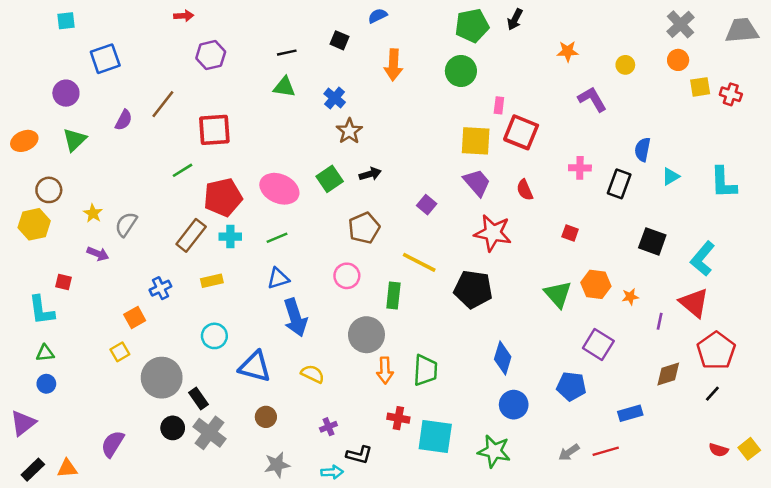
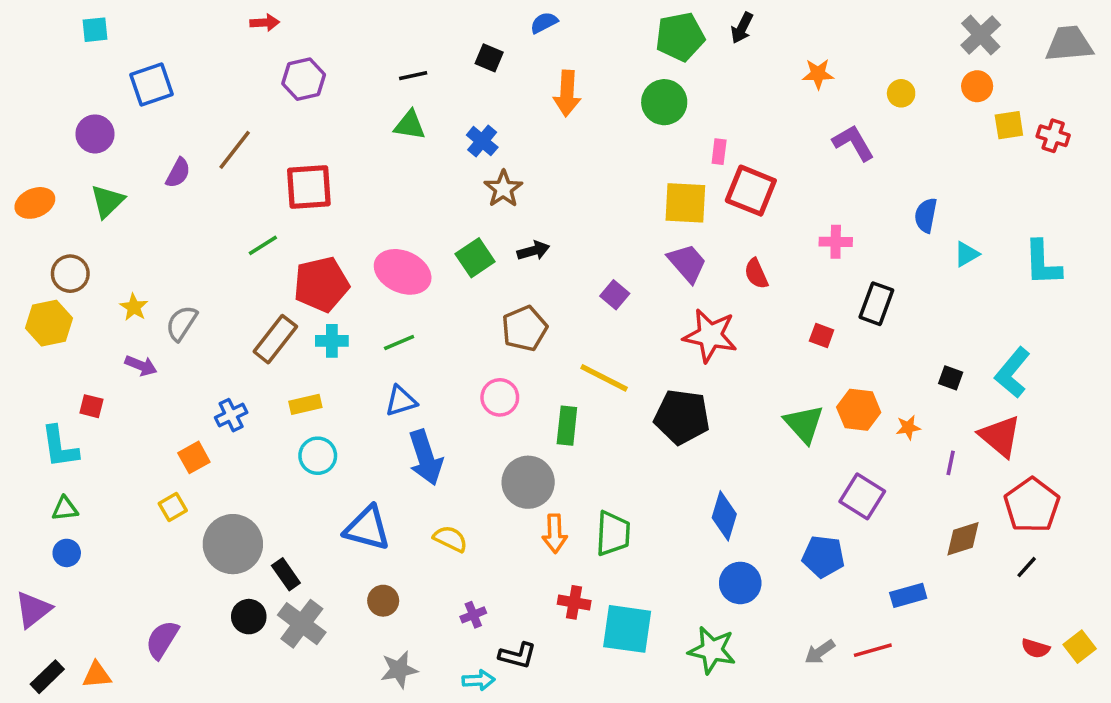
black rectangle: (619, 184) -> (876, 304), moved
black square: (652, 241) -> (951, 378), moved, size x0.6
cyan circle: (214, 336) -> (318, 456), moved

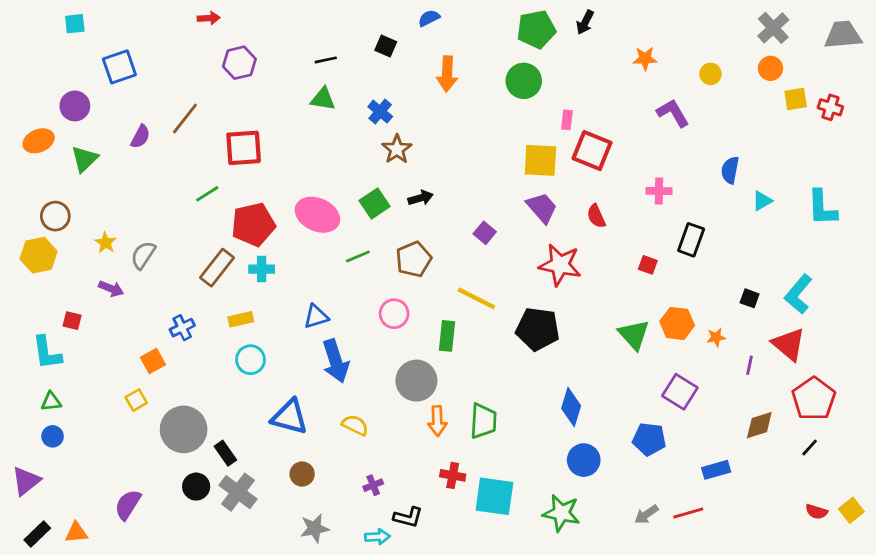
orange ellipse: (35, 203) -> (39, 141), moved
green line: (399, 343) -> (358, 257), moved

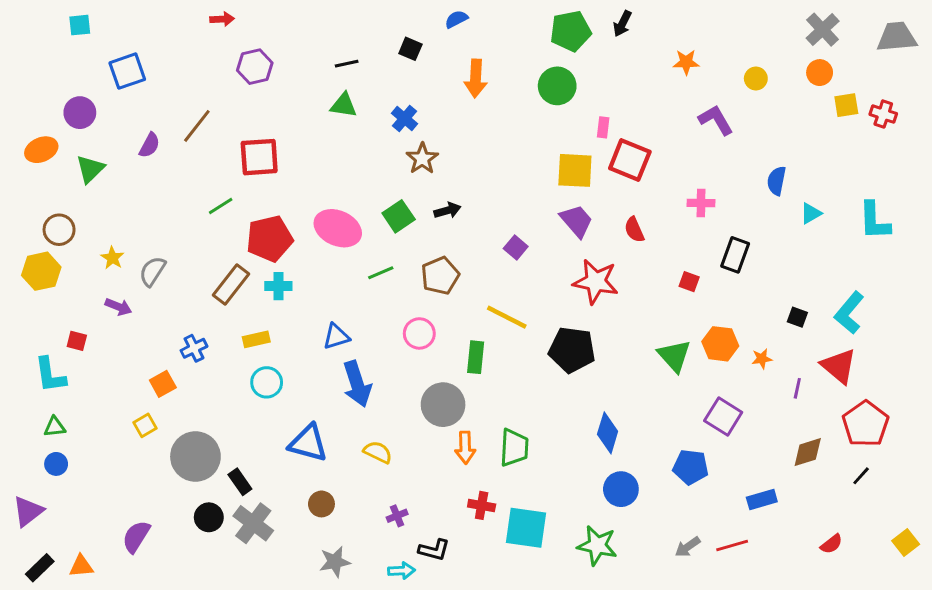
red semicircle: (816, 512) -> (831, 544), moved, turned -55

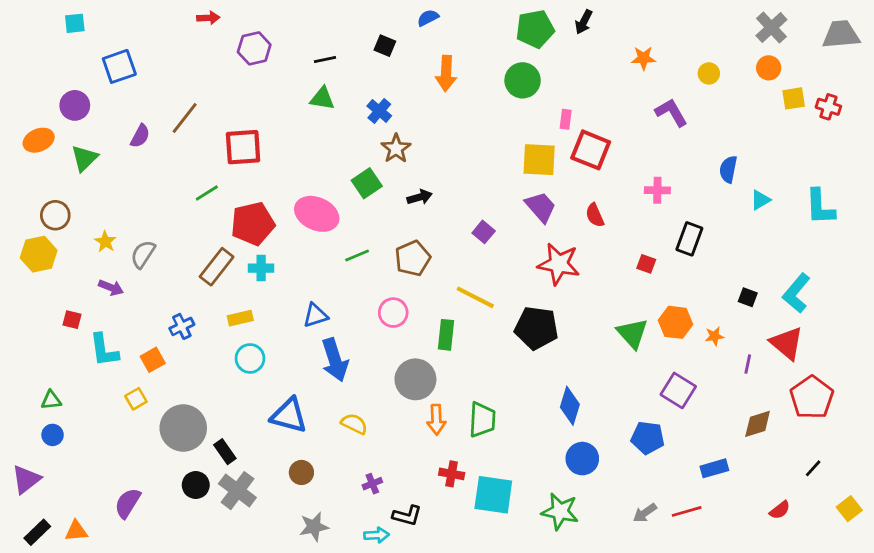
purple hexagon: (255, 67) -> (254, 48), moved
green square: (399, 216) -> (367, 183), moved
cyan L-shape: (50, 375) -> (104, 350), moved
black line: (861, 476) -> (813, 468), moved

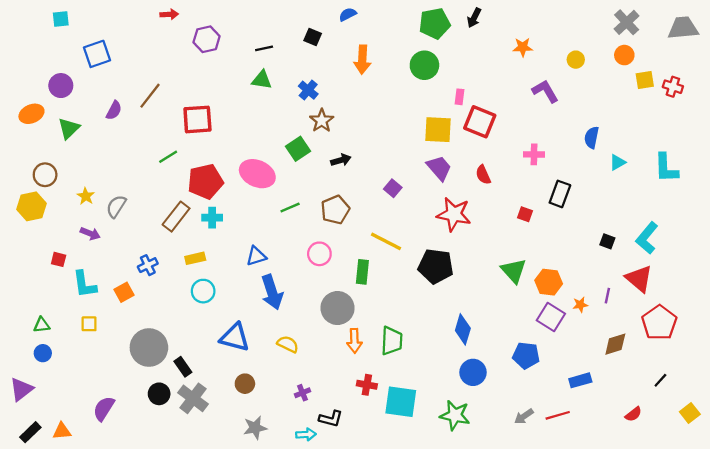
orange hexagon: (675, 322) -> (549, 282), moved
orange star: (714, 336) -> (580, 305), moved
yellow square: (136, 399) -> (89, 324), moved, turned 30

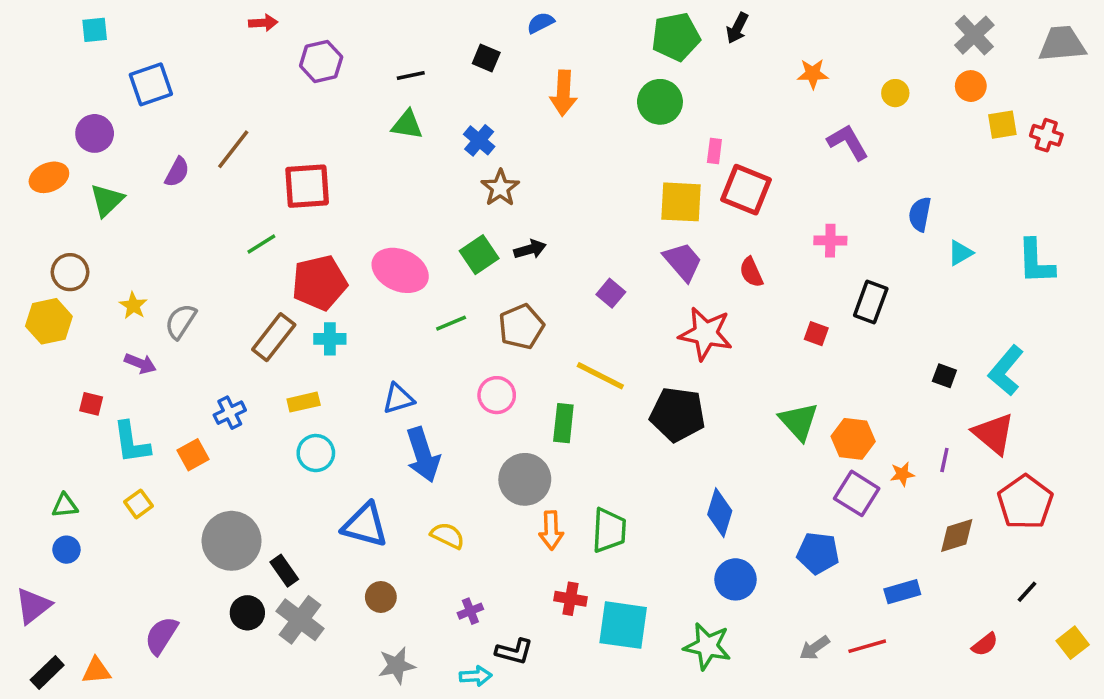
green square: (298, 149) -> (479, 255), moved
yellow square: (89, 324) -> (138, 504), turned -36

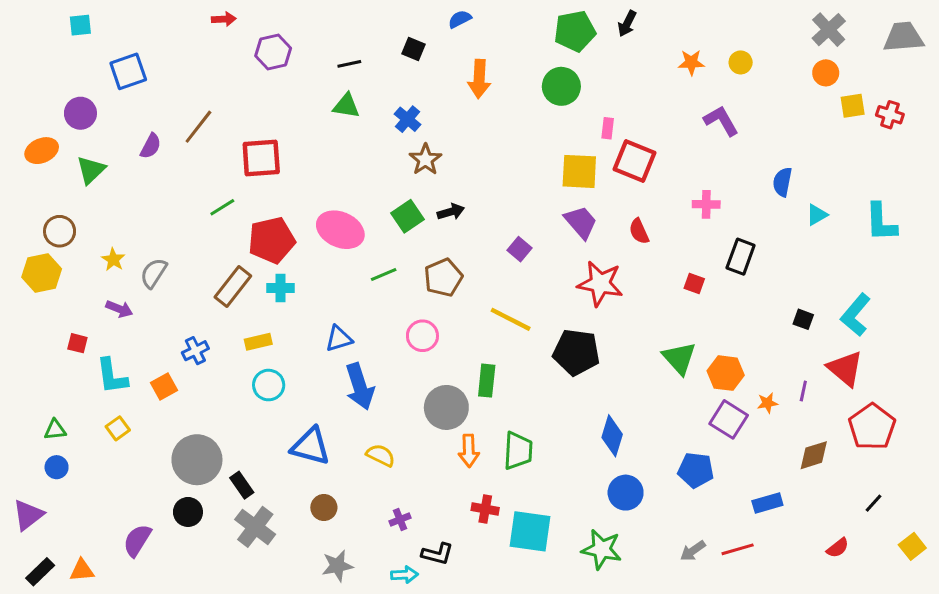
yellow circle: (895, 93) -> (741, 62), moved
green rectangle: (563, 423) -> (487, 381), moved
black circle: (247, 613) -> (188, 512), moved

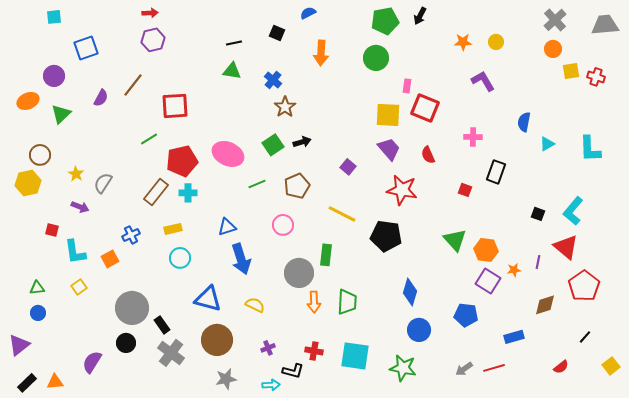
purple hexagon: (273, 52) -> (153, 40), moved
brown circle: (324, 508) -> (217, 340), size x1.8
red cross: (485, 509) -> (314, 351), moved

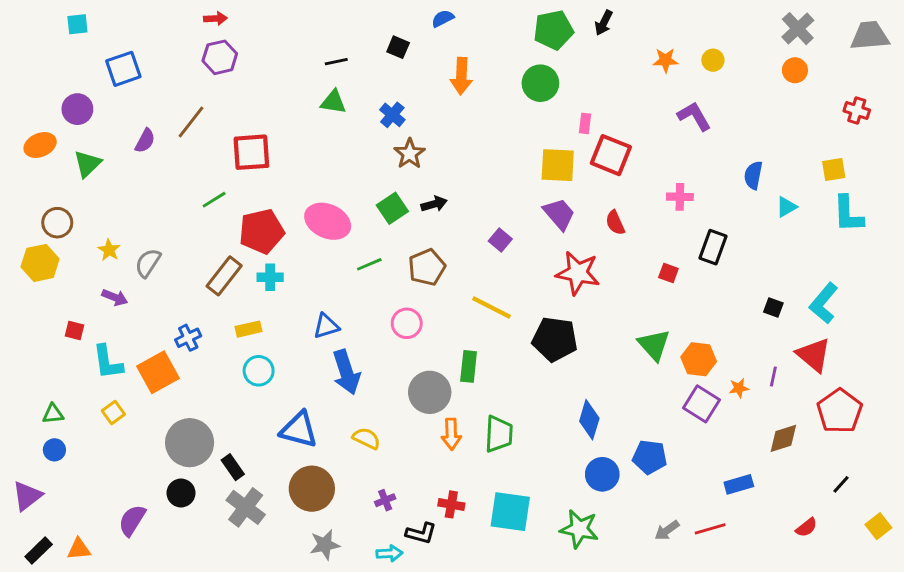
yellow square: (571, 71) -> (834, 169), moved
orange square: (110, 259) -> (158, 372), size x1.6
blue pentagon: (466, 315) -> (650, 457), moved

